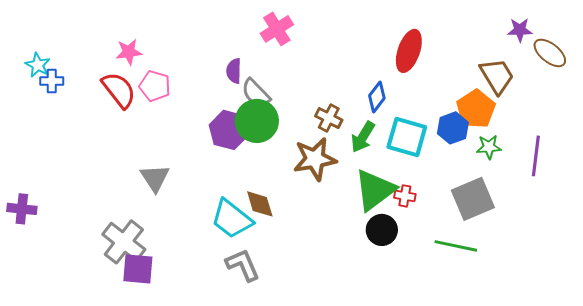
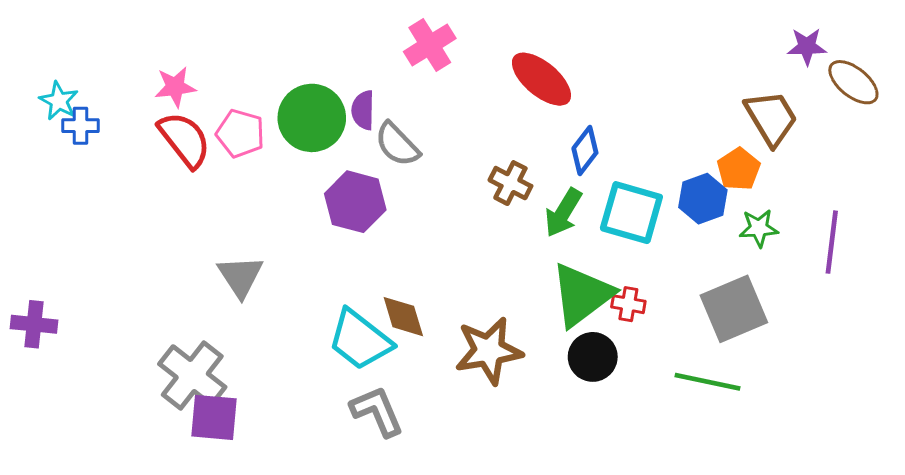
red ellipse: (409, 51) -> (541, 79), moved, turned -69
pink star: (129, 52) -> (175, 87), moved
orange pentagon: (476, 109) -> (739, 169), size x0.7
green circle: (257, 121) -> (312, 118), moved
brown star: (315, 159) -> (489, 351), moved

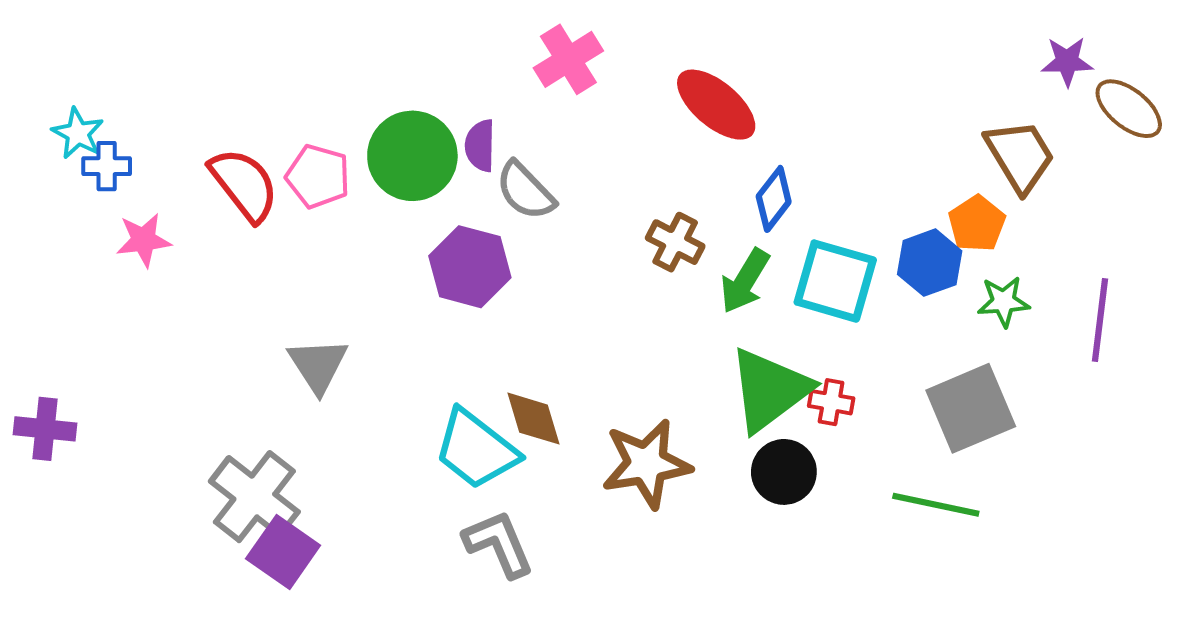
pink star: (175, 87) -> (144, 240), moved
purple square: (214, 417) -> (283, 552), turned 30

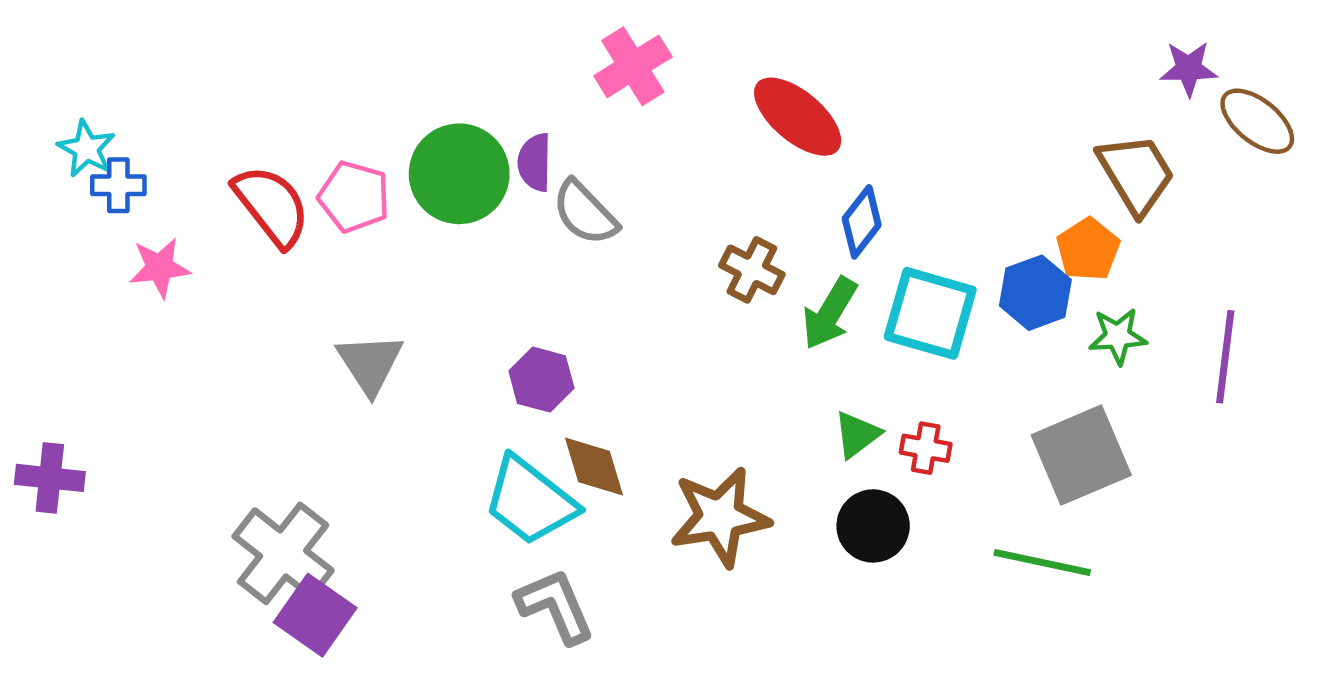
purple hexagon: (470, 267) -> (541, 380), moved, size x0.7
gray triangle: (318, 365) -> (370, 364), moved
green triangle: (770, 390) -> (857, 434), size x0.5

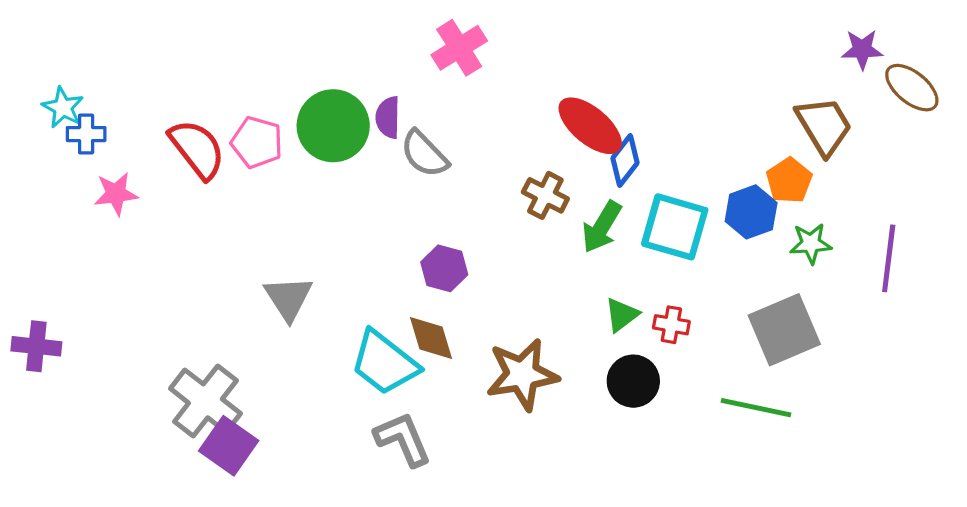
red ellipse: (798, 117) -> (590, 126), moved
gray triangle: (370, 364) -> (288, 298), moved
purple hexagon: (541, 380) -> (444, 268), moved

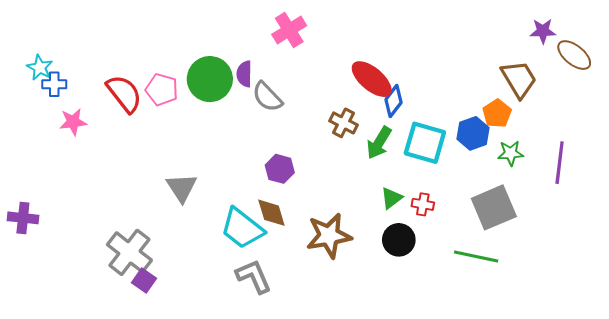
purple square: (229, 446) -> (144, 281), size x0.7

